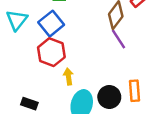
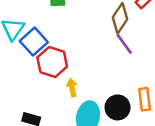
blue square: (51, 24) -> (34, 42), moved

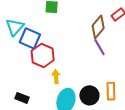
blue square: (34, 42) -> (30, 38), turned -30

